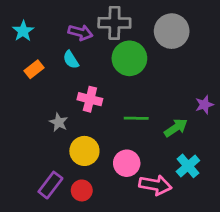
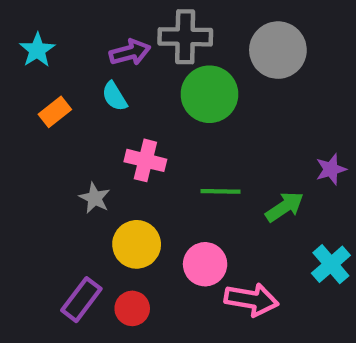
purple arrow: (80, 32) -> (130, 52), turned -30
cyan cross: (188, 166) -> (331, 264), moved

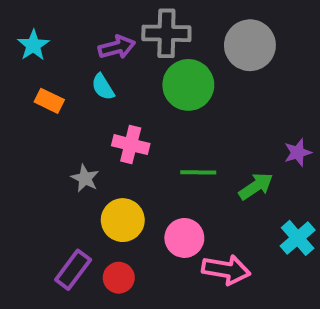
orange rectangle: (55, 112) -> (49, 101), turned 64

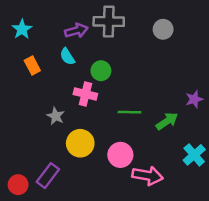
gray circle: (250, 45) -> (163, 29), size x0.6
green circle: (188, 85) -> (101, 71), moved, size x0.6
orange rectangle: (49, 101) -> (32, 66), turned 36
red circle: (119, 278) -> (18, 185), moved

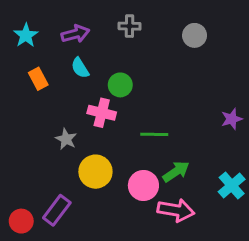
gray cross: (109, 22) -> (130, 26), size x0.6
purple arrow: (76, 31) -> (75, 34), moved
green arrow: (167, 121) -> (176, 172), moved

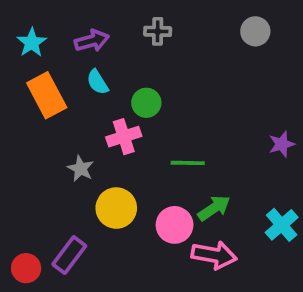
gray circle: (195, 35) -> (255, 31), moved
orange rectangle: (38, 79) -> (47, 95), size x1.6
pink cross: (102, 113) -> (124, 137), turned -32

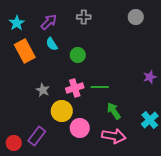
purple arrow: (92, 41) -> (49, 22), turned -30
pink cross: (124, 137) -> (75, 88), moved
green arrow: (214, 208) -> (114, 111), turned -90
pink circle: (175, 225) -> (80, 128), moved

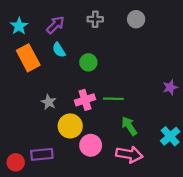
gray circle: (136, 17) -> (136, 19), moved
purple rectangle: (37, 136) -> (42, 154), turned 48

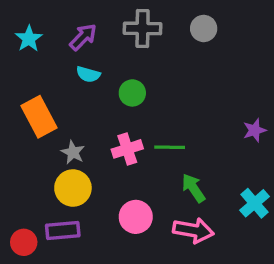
gray cross: (95, 19) -> (143, 28), size x1.5
cyan semicircle: (59, 50) -> (88, 74), turned -42
orange rectangle: (28, 58) -> (39, 117), moved
yellow circle: (70, 126) -> (73, 188), moved

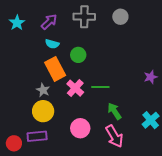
orange rectangle: (39, 117) -> (55, 69), moved
pink cross: (127, 149) -> (75, 88), turned -30
pink arrow: (193, 230) -> (114, 136), turned 50

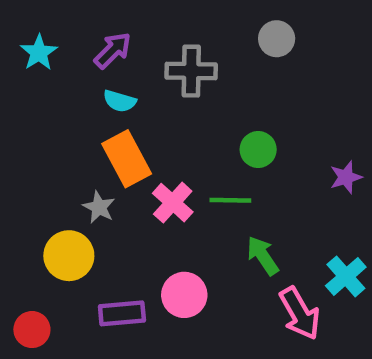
gray cross: (84, 17) -> (191, 71), moved
green circle: (78, 55) -> (258, 149), moved
yellow circle: (43, 111) -> (69, 256), moved
purple rectangle: (37, 136) -> (122, 313), moved
pink arrow: (114, 136) -> (300, 313), moved

